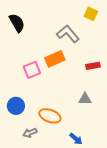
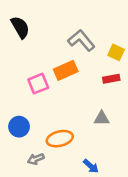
yellow square: (91, 14) -> (116, 52), moved
orange ellipse: (50, 116) -> (60, 139), turned -35

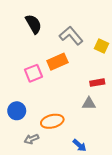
black semicircle: (20, 27) -> (33, 24), moved
red rectangle: (111, 79) -> (97, 83), moved

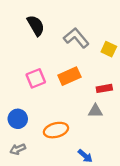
orange rectangle: (57, 62) -> (69, 76), moved
gray arrow: (31, 139) -> (18, 149), moved

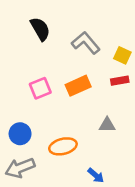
red rectangle: (104, 88) -> (120, 81), moved
gray arrow: (18, 149) -> (20, 168), size x1.6

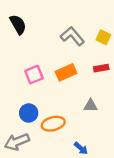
black semicircle: (40, 29) -> (18, 24), moved
yellow square: (122, 55) -> (103, 37), moved
blue circle: (20, 134) -> (29, 113), moved

